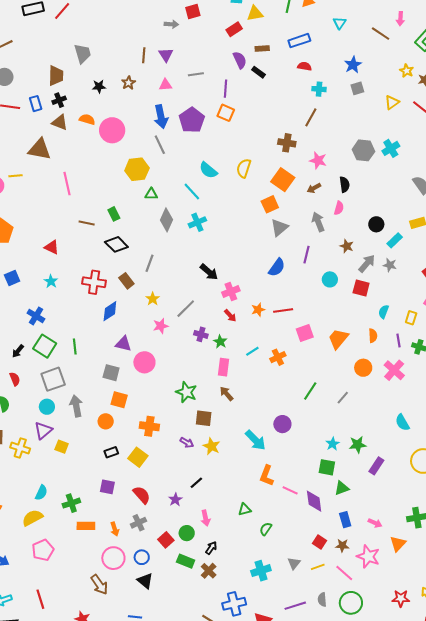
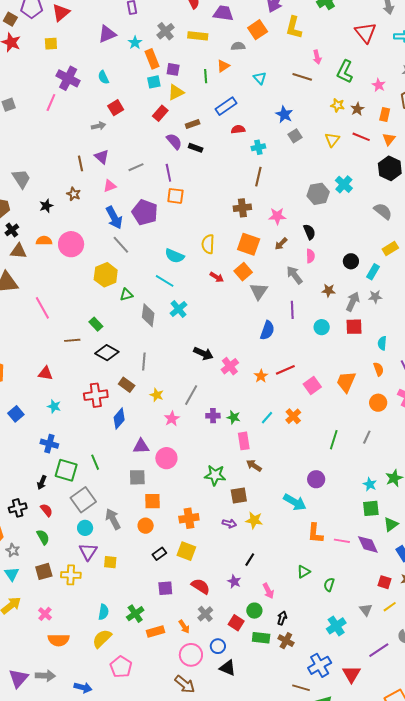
red arrow: (230, 316) -> (217, 277), moved

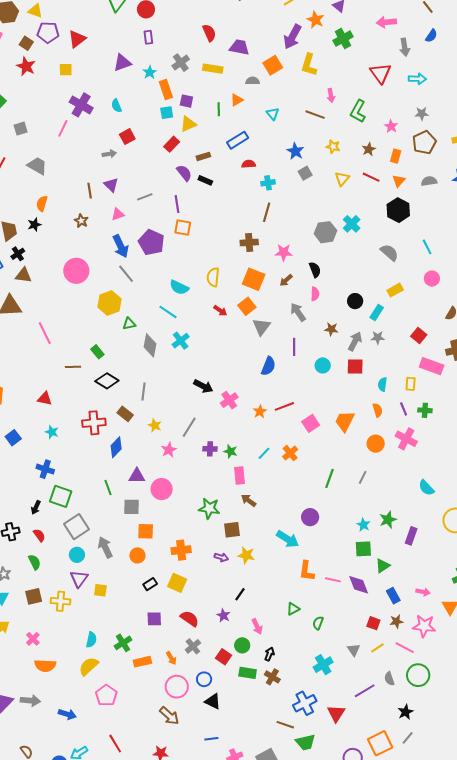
yellow star: (337, 105) -> (333, 147), moved
gray trapezoid: (21, 179) -> (37, 166), moved, turned -30
black star: (46, 206) -> (34, 225), moved
orange semicircle: (44, 241) -> (42, 203), moved, turned -77
green line: (95, 462) -> (108, 488), moved

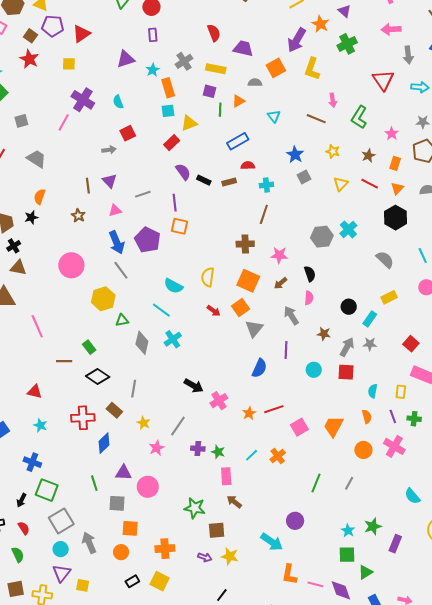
purple square: (186, 101) -> (210, 91), moved
brown rectangle: (203, 156) -> (229, 182), moved

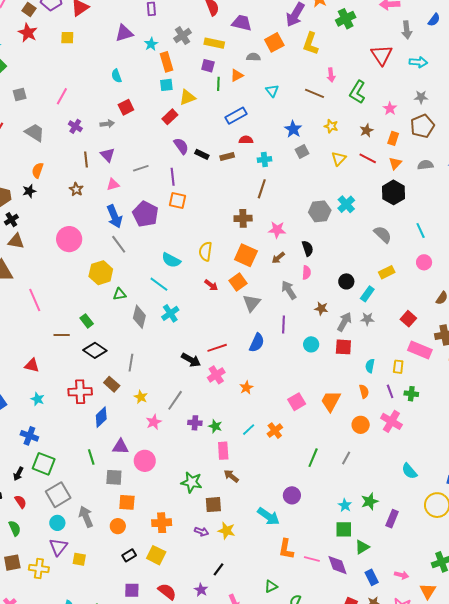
purple cross: (83, 100) -> (75, 126), moved, size x0.6
red line: (274, 409) -> (217, 348), moved

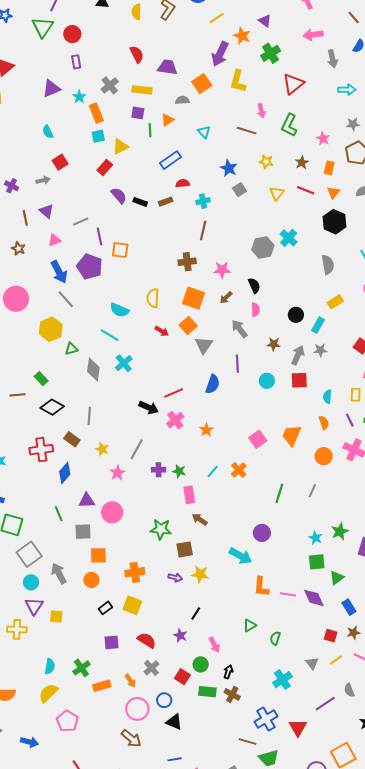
red triangle: (382, 55) -> (293, 84), moved, turned 30
purple line: (173, 177) -> (100, 236), moved
gray semicircle: (383, 234) -> (328, 265), turned 42

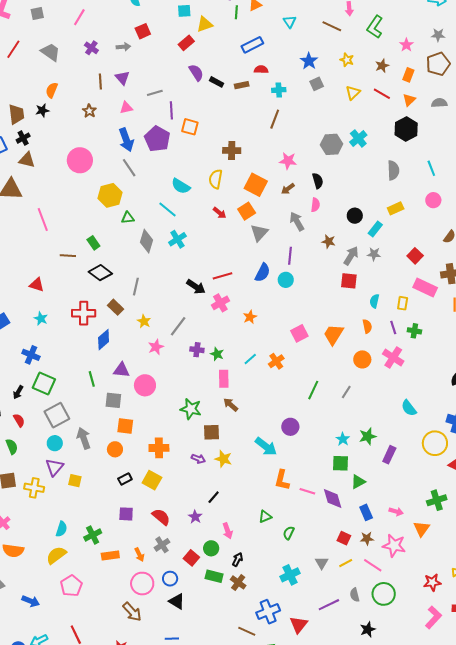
brown cross: (187, 262) -> (232, 150), moved
cyan circle: (267, 381) -> (286, 280), moved

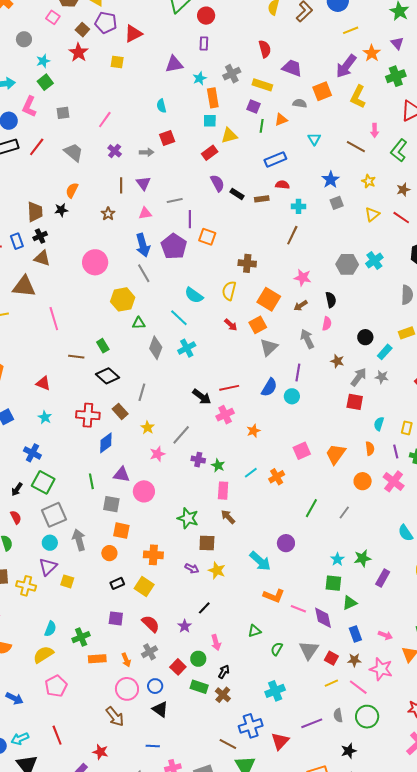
orange L-shape: (282, 480) -> (274, 596), turned -85
gray triangle: (322, 563) -> (309, 650), moved, size x1.5

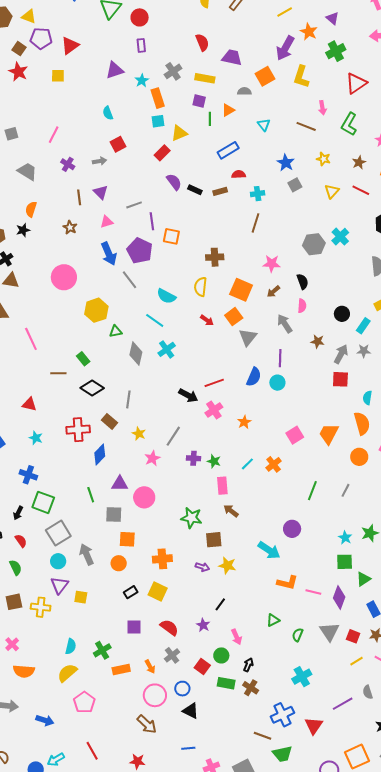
gray line: (144, 273) -> (130, 280), moved
orange semicircle: (370, 448) -> (362, 423), size x1.6
purple diamond: (323, 618) -> (339, 598), turned 40

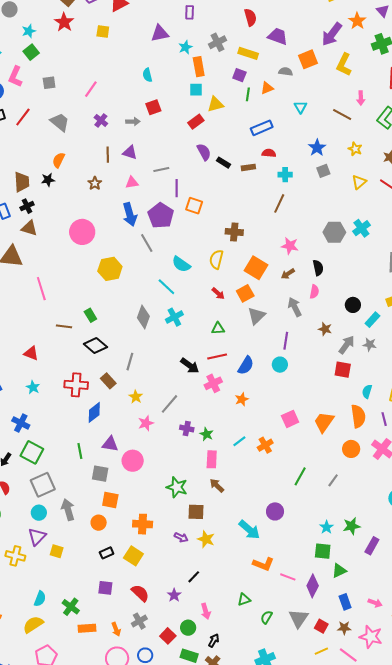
purple triangle: (101, 192) -> (130, 152), turned -35
green triangle: (116, 331) -> (218, 328), moved
blue semicircle: (254, 377) -> (246, 365), moved
green cross: (102, 650) -> (71, 607), turned -30

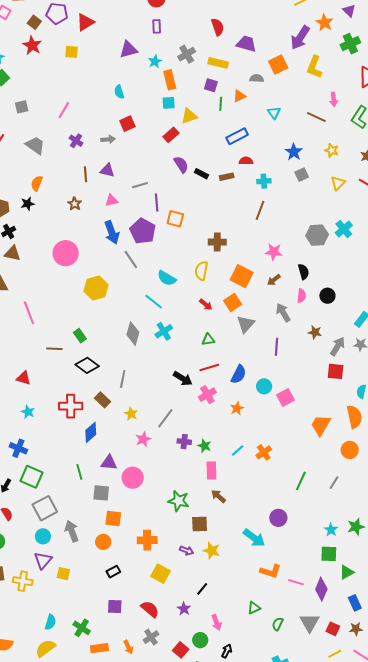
black circle: (353, 305) -> (327, 296), moved
cyan circle: (280, 365) -> (264, 386), moved
pink square: (290, 419) -> (286, 397), moved
yellow square: (133, 556) -> (161, 574), moved

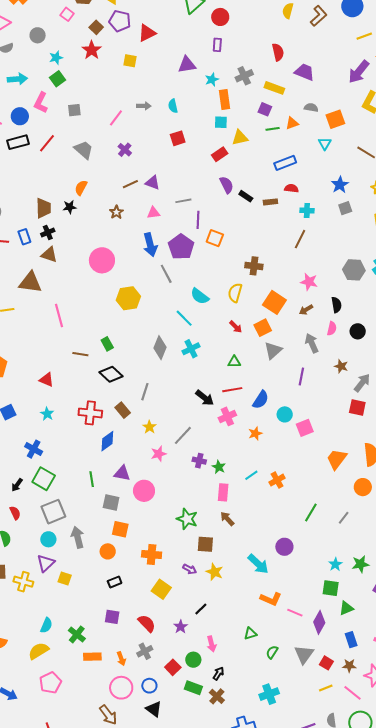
orange square: (278, 65) -> (335, 119), moved
green line: (221, 104) -> (273, 129), turned 72
gray arrow: (108, 139) -> (144, 106), moved
brown line: (85, 174) -> (130, 184), turned 63

